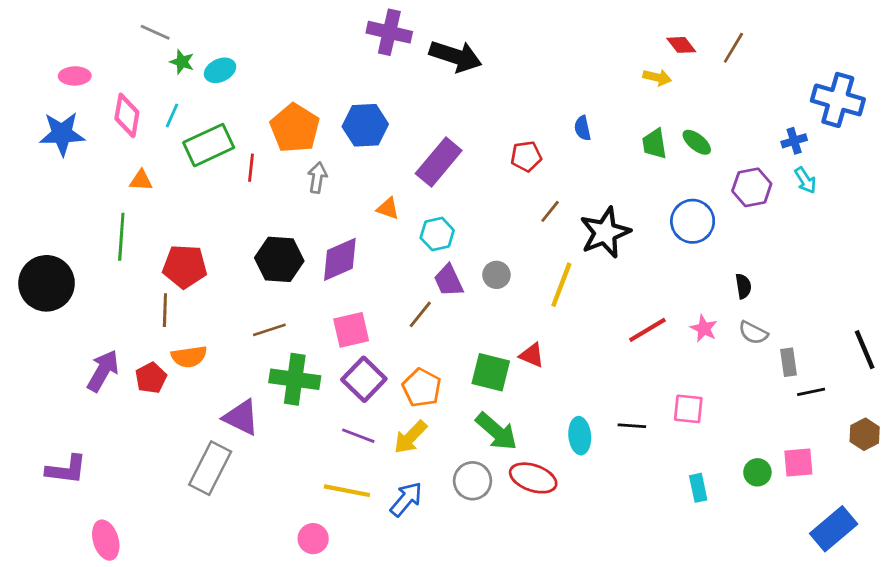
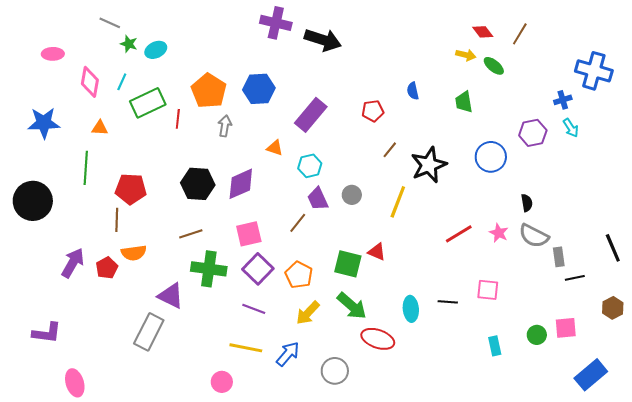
blue star: (62, 134) -> (44, 123), moved
green ellipse: (697, 142) -> (494, 66), moved
gray semicircle: (753, 333) -> (534, 236), size x1.4
yellow arrow: (410, 437) -> (308, 313), moved
gray circle: (473, 481) -> (335, 371), moved

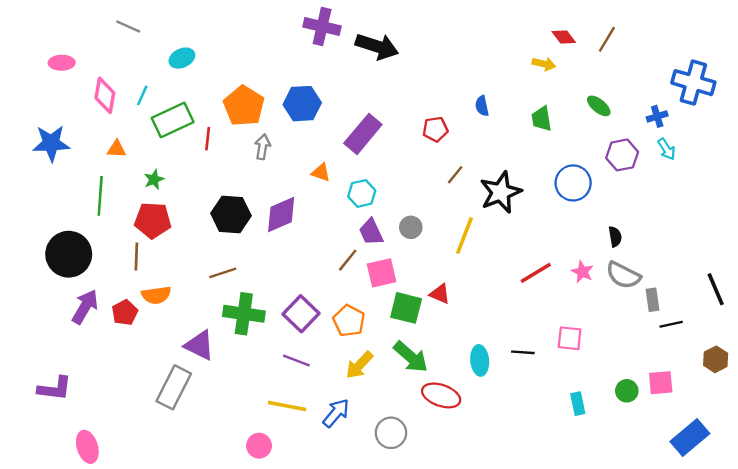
green star: (129, 44) -> (154, 179), moved, turned 30
green ellipse: (494, 66) -> (599, 106), moved
black circle: (33, 201) -> (69, 254), moved
pink square: (249, 234) -> (382, 273), moved

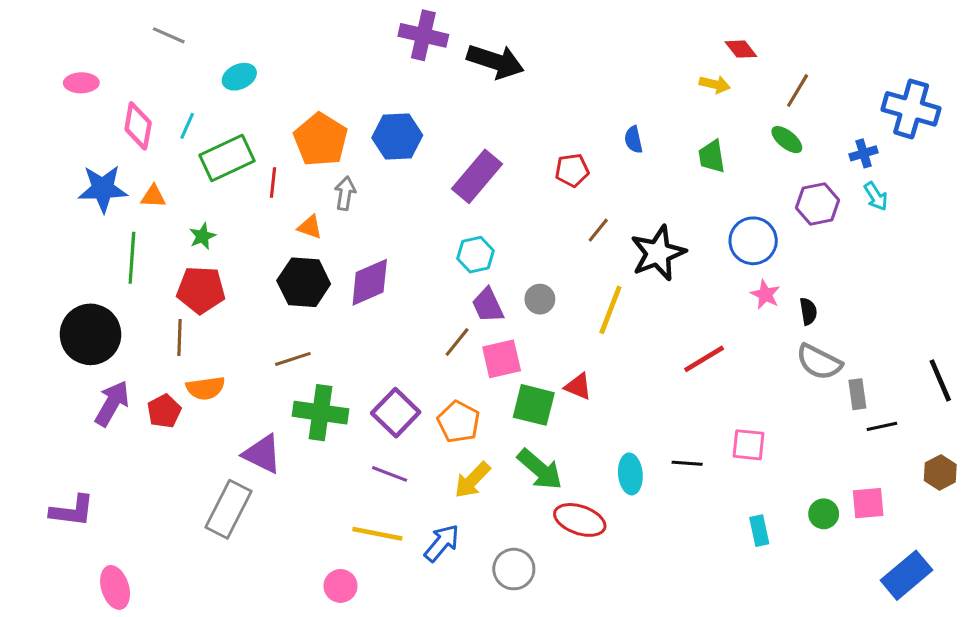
brown line: (607, 39) -> (798, 91), moved
blue star: (51, 143) -> (103, 189), moved
orange triangle: (321, 172) -> (310, 227), moved
pink star: (582, 272) -> (765, 294), moved

